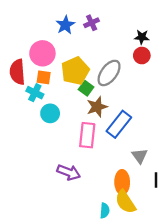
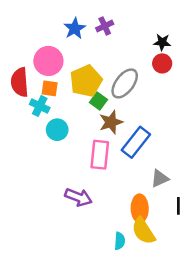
gray triangle: (140, 156) -> (160, 178), turned 42

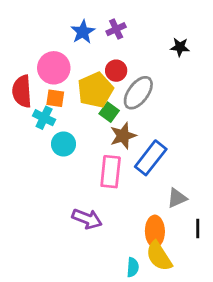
red circle: (162, 63) -> (116, 71), moved

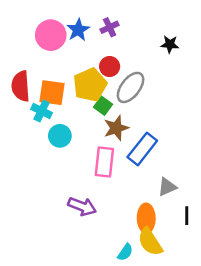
pink circle: (54, 68) -> (51, 35), moved
orange square: (55, 98) -> (52, 93), size x1.5
cyan semicircle: (133, 267) -> (125, 252), turned 30

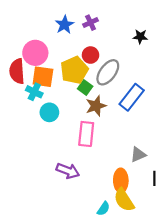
pink circle: (51, 35) -> (35, 53), moved
blue rectangle: (142, 149) -> (132, 97), moved

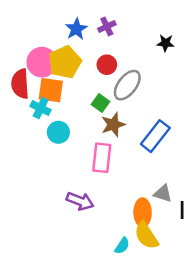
yellow pentagon: (74, 70) -> (65, 62), moved
blue rectangle: (132, 97) -> (155, 136), moved
gray triangle: (138, 155) -> (163, 193), moved, turned 42

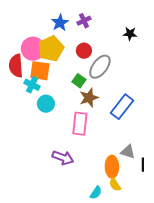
yellow semicircle: (146, 236) -> (115, 185), size x0.6

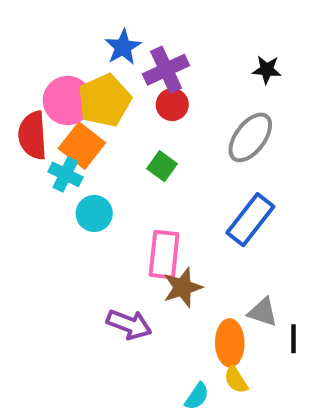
purple cross: (84, 21) -> (166, 70), moved, size x1.5
gray ellipse: (100, 67) -> (250, 137), moved
orange square: (40, 71) -> (82, 146), turned 30
brown star: (89, 98) -> (183, 287), moved

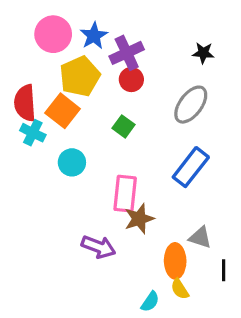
pink circle: (67, 100) -> (53, 34), moved
cyan cross: (65, 174) -> (33, 133), moved
black line: (293, 339) -> (224, 270), moved

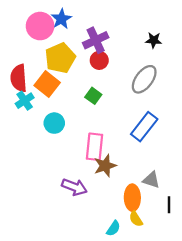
blue star: (94, 36) -> (61, 19), moved
cyan cross: (33, 133) -> (25, 101), turned 30

